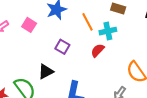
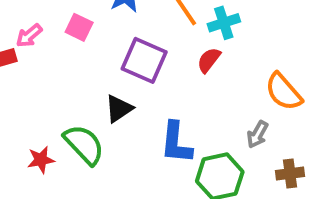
purple square: (62, 47) -> (144, 60), size x1.6

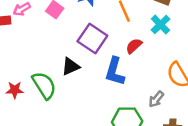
cyan cross: (224, 23) -> (160, 25), moved, turned -36
blue L-shape: (176, 143) -> (115, 71), moved

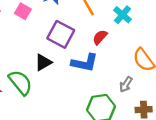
blue L-shape: (115, 71) -> (85, 63), turned -88

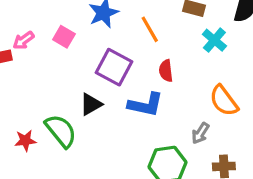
cyan cross: (122, 15) -> (214, 40), moved
red semicircle: (100, 37) -> (166, 71), turned -49

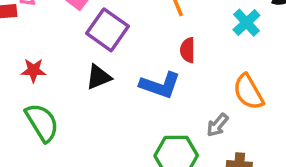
purple square: (114, 67) -> (108, 30), moved
green semicircle: (61, 131) -> (42, 123), moved
red star: (25, 140) -> (33, 70), moved

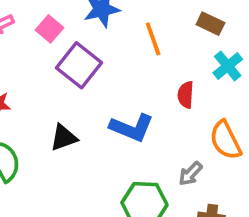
red semicircle: (188, 50) -> (186, 95), moved
black triangle: (99, 77) -> (64, 138), moved

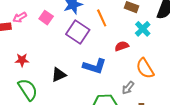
purple square: (79, 65) -> (78, 32), moved
red semicircle: (186, 95) -> (122, 46), turned 72

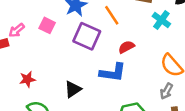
red semicircle: (122, 46) -> (126, 47), moved
gray arrow: (128, 88) -> (166, 91), moved

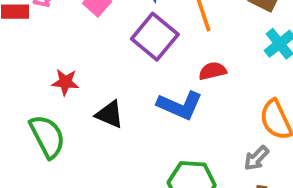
red star: (27, 79) -> (65, 82), moved
black triangle: (73, 89) -> (110, 114), turned 42

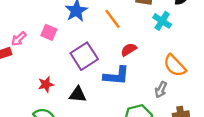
purple square: (155, 37) -> (84, 56), moved, turned 36
gray arrow: (256, 158) -> (161, 90), moved

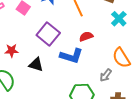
purple square: (84, 56) -> (48, 34), turned -30

